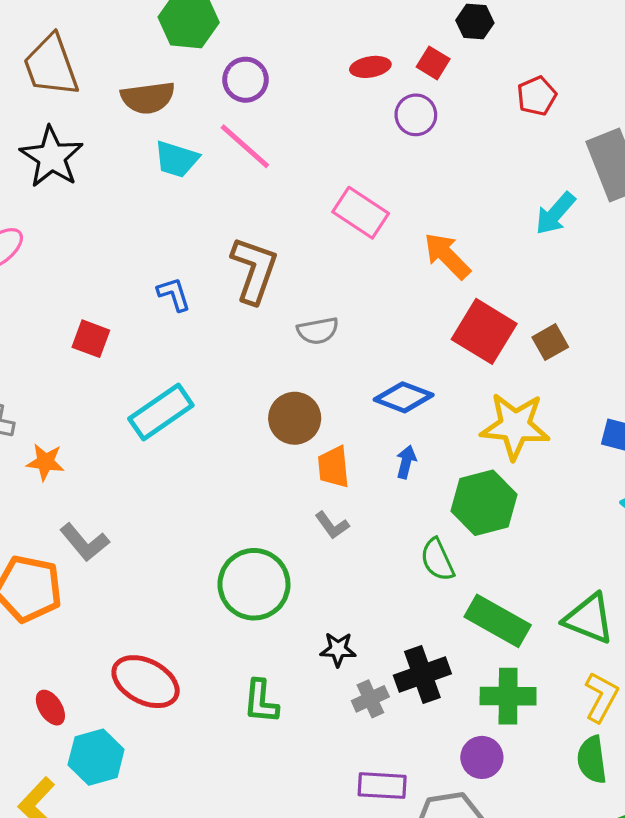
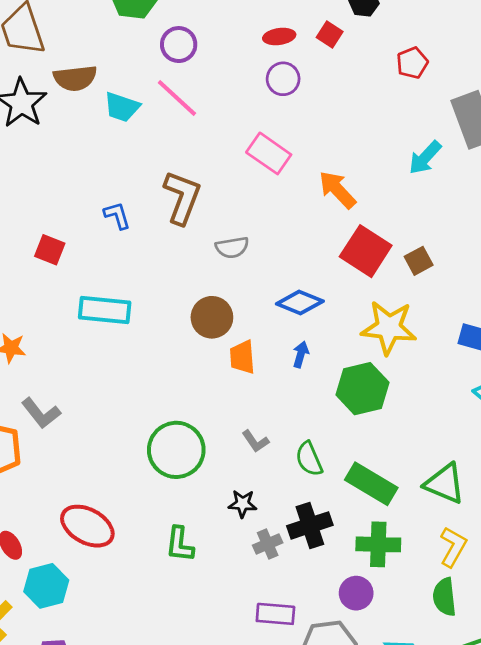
brown semicircle: (148, 98) -> (75, 78), moved
purple circle: (416, 115) -> (283, 79), moved
cyan rectangle: (161, 412) -> (105, 310), turned 39
gray L-shape: (332, 525) -> (255, 441), moved
green semicircle: (437, 560) -> (309, 459), moved

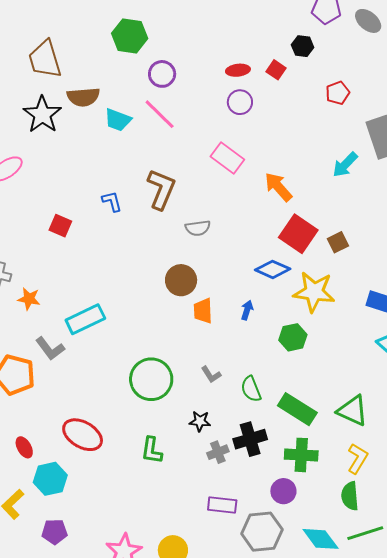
blue diamond: (300, 302) -> (273, 269), moved
cyan rectangle: (105, 310) -> (85, 319), moved, turned -33
green hexagon: (362, 389) -> (293, 337), size x0.7

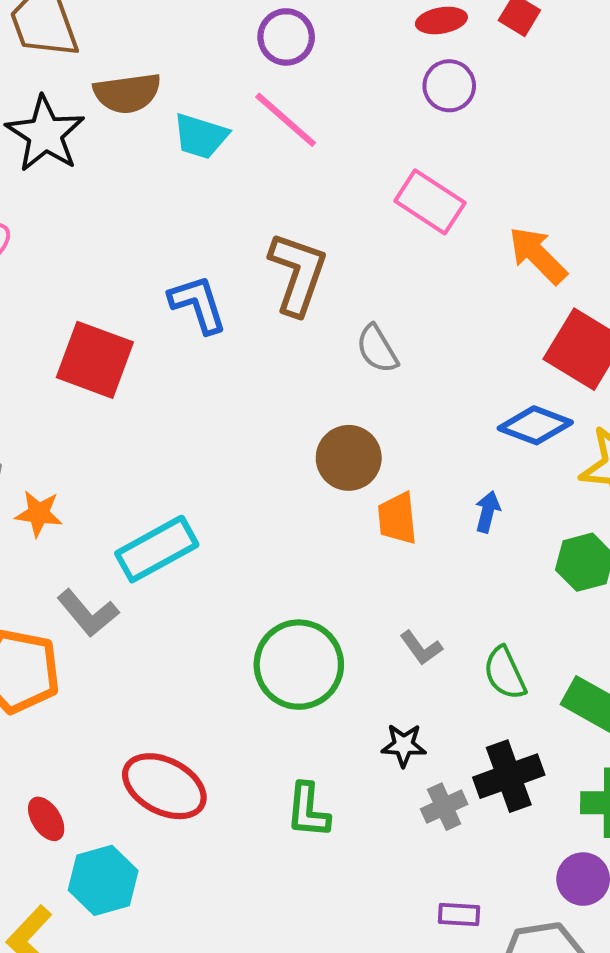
blue L-shape: (112, 201) -> (198, 304), size x1.4
red square: (60, 226) -> (95, 360), size x1.6
gray semicircle: (198, 228) -> (377, 349), turned 70
purple rectangle: (222, 505) -> (459, 915), size x0.7

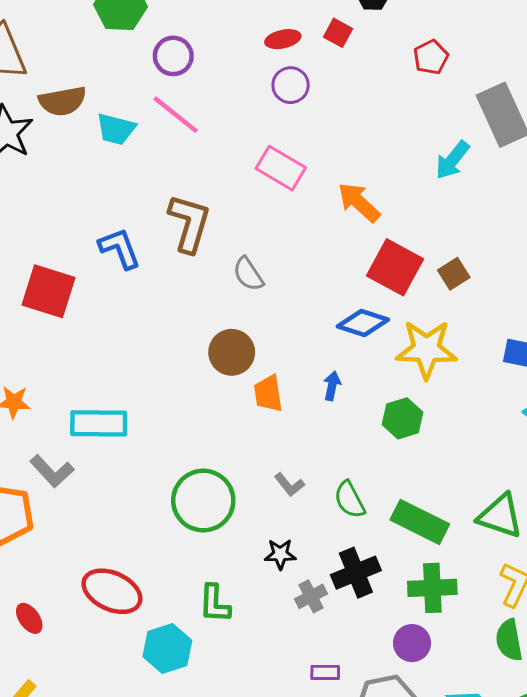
cyan rectangle: (157, 549) -> (99, 423), turned 32
cyan hexagon: (103, 880) -> (167, 649), moved

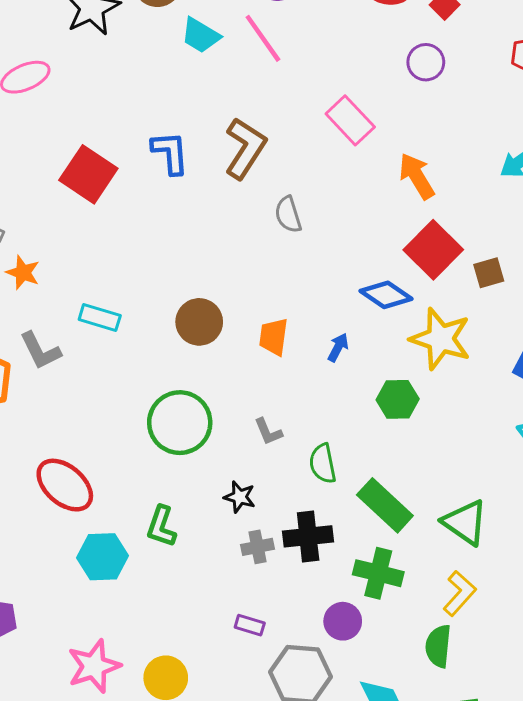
purple circle: (291, 85) -> (426, 62), moved
brown circle: (232, 352) -> (199, 322), moved
cyan rectangle: (99, 423) -> (100, 317), size x0.7

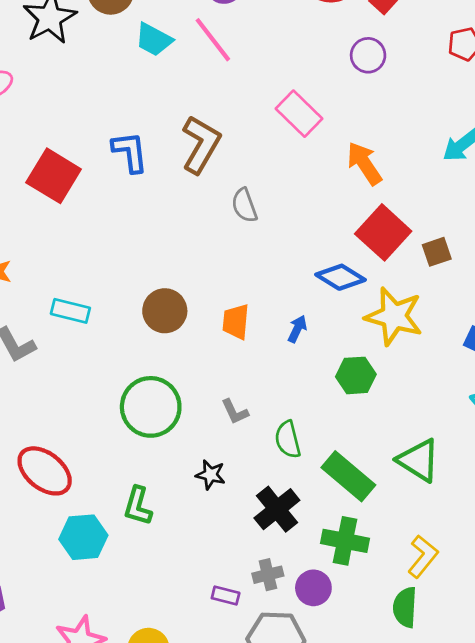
green triangle: (465, 522) -> (419, 460), moved
black cross: (308, 536) -> (277, 509), turned -30
gray cross: (257, 547) -> (268, 575), moved

